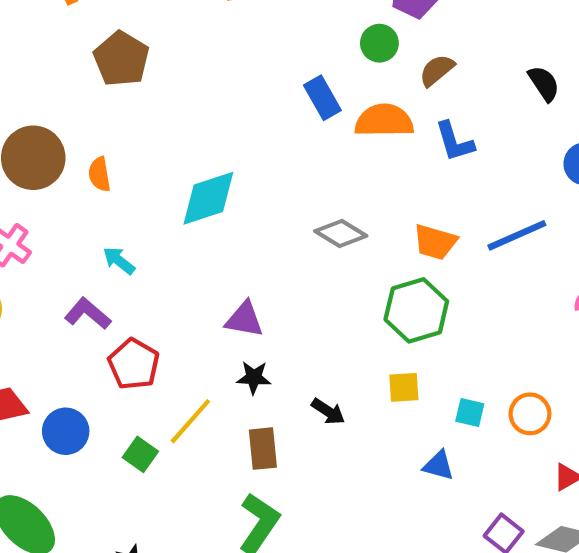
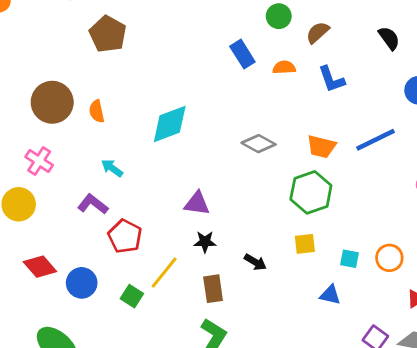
orange semicircle: (384, 121) -> (284, 67), size x0.6

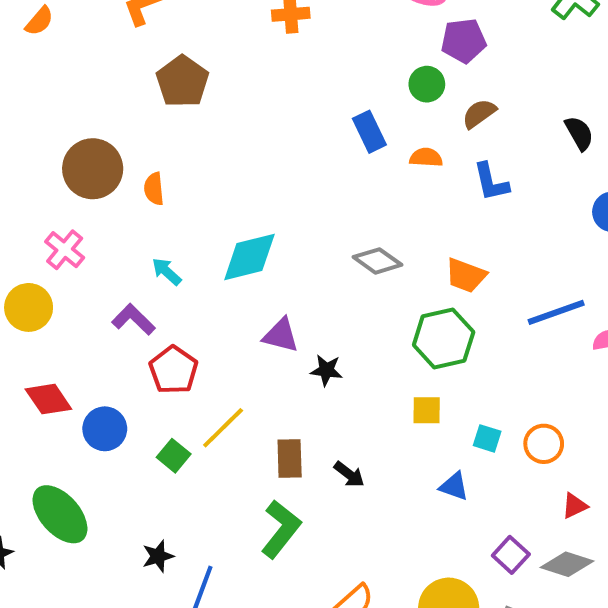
cyan diamond: (170, 124) -> (249, 257), moved
blue line: (375, 140) -> (556, 312), moved
black star: (205, 242) -> (326, 370), moved
black arrow: (255, 262) -> (349, 474), moved

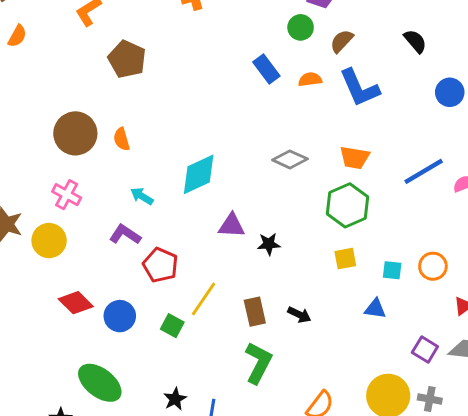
blue L-shape: (491, 182) -> (359, 88), size x1.4

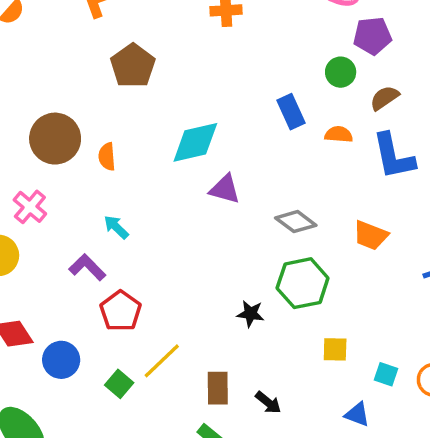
cyan diamond: (199, 174) -> (195, 142), moved
green hexagon: (347, 205) -> (303, 283), moved
purple triangle: (232, 226) -> (225, 189), moved

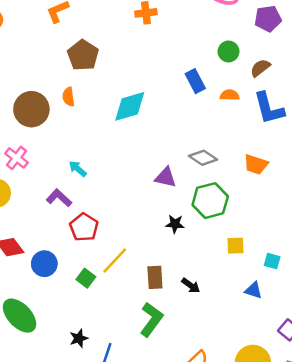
purple pentagon: (372, 36) -> (268, 19), moved
orange semicircle: (107, 157) -> (68, 97), moved
purple triangle: (225, 189) -> (166, 177), moved

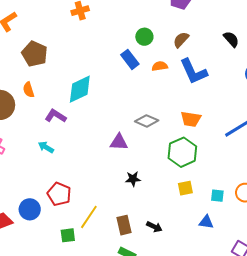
green circle: (229, 51) -> (144, 37), moved
purple L-shape: (59, 198) -> (56, 116), moved
green hexagon: (210, 201) -> (182, 152), moved
blue circle: (44, 264) -> (30, 209), moved
green square: (86, 278) -> (68, 235), turned -35

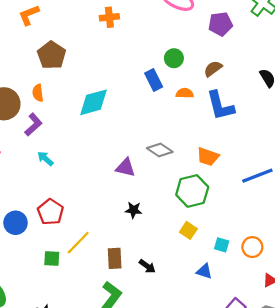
purple L-shape: (56, 116) -> (33, 125), moved, turned 95
yellow square: (185, 188) -> (188, 230), turned 35

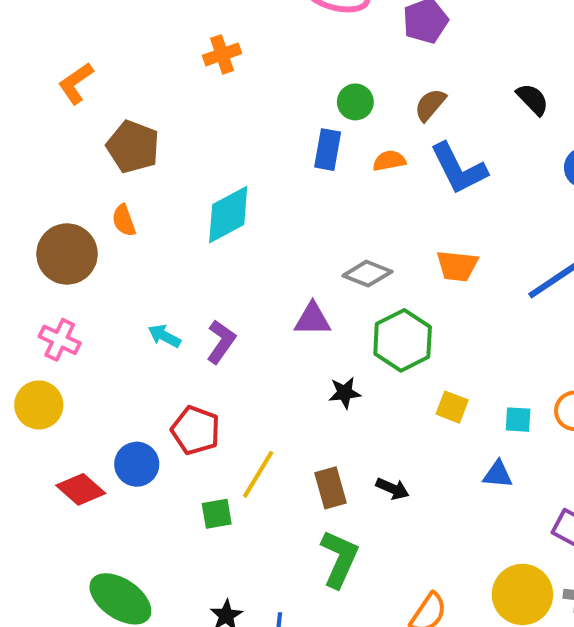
blue rectangle: (154, 80) -> (328, 150), turned 50
purple L-shape: (33, 125) -> (221, 342), moved
green hexagon: (192, 191) -> (403, 340), moved

